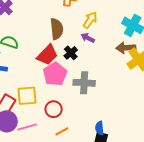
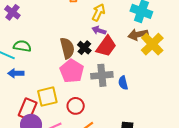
brown semicircle: (57, 29) -> (67, 48), moved
red trapezoid: (47, 55) -> (106, 46), moved
blue semicircle: (100, 128) -> (123, 83), moved

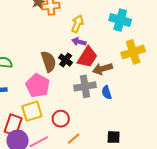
brown arrow: (138, 34) -> (102, 69), moved
yellow cross: (152, 44) -> (133, 52), turned 30
pink pentagon: (72, 71) -> (38, 86), moved

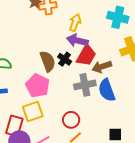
purple arrow: (79, 42) -> (77, 40), size x1.5
blue semicircle: (107, 92) -> (107, 90), size x1.6
red circle: (61, 119) -> (71, 120), moved

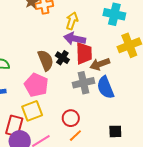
red trapezoid: (86, 55) -> (84, 53), turned -30

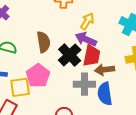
black cross: (62, 58) -> (70, 55), size x1.6
brown semicircle: (46, 60) -> (44, 42), moved
yellow square: (32, 111) -> (20, 87), moved

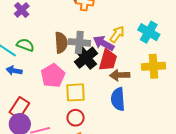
yellow arrow: (87, 21) -> (117, 34), moved
gray cross: (84, 84) -> (79, 42), moved
yellow square: (20, 87) -> (75, 92), moved

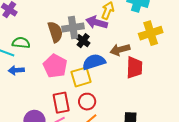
black cross: (86, 58) -> (83, 41), size x0.6
red trapezoid: (108, 60) -> (134, 68), moved
blue semicircle: (118, 99) -> (94, 62), moved, turned 90
red rectangle: (19, 108) -> (61, 103), moved, turned -30

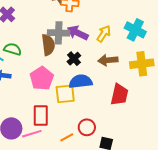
purple arrow: (97, 22) -> (78, 33), moved
gray cross: (73, 27) -> (59, 33), moved
brown arrow: (120, 50) -> (108, 60), moved
red circle: (87, 102) -> (87, 127), moved

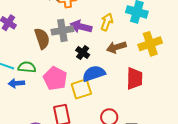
brown semicircle: (48, 45) -> (42, 38), moved
green semicircle: (13, 49) -> (27, 67), moved

